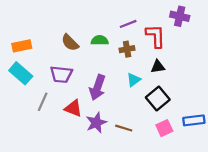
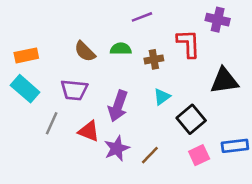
purple line: (128, 24) -> (142, 17), moved
black triangle: (158, 67) -> (224, 81), moved, size x1.6
brown line: (124, 128) -> (150, 155), turned -63

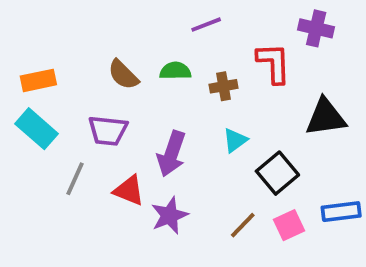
brown line: (150, 155) -> (243, 225), moved

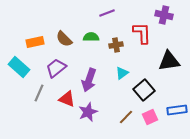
orange rectangle: (38, 80) -> (35, 42), moved
purple trapezoid: (108, 131) -> (56, 68), turned 135

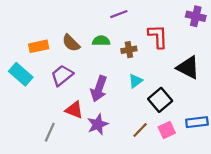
purple cross: (164, 15) -> (196, 16), moved
black triangle: (169, 61) -> (188, 68), turned 35
gray line: (39, 93) -> (50, 132), moved

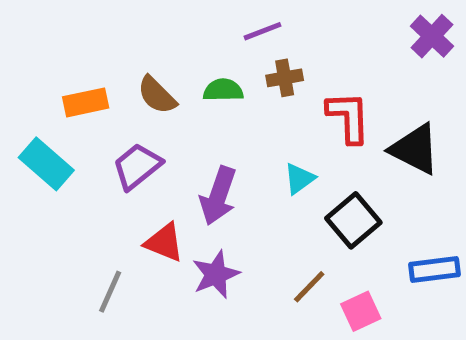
purple cross: (196, 16) -> (432, 36), turned 30
red L-shape: (158, 36) -> (348, 117), moved
brown cross: (129, 50) -> (285, 78), moved
pink square: (167, 130) -> (361, 311), moved

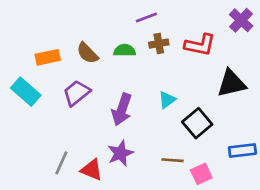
red L-shape: (348, 117) -> (200, 45), moved, turned 104
black triangle: (415, 149) -> (231, 83), turned -40
red triangle: (164, 242) -> (92, 170), moved
brown line: (309, 287) -> (173, 160), turned 50

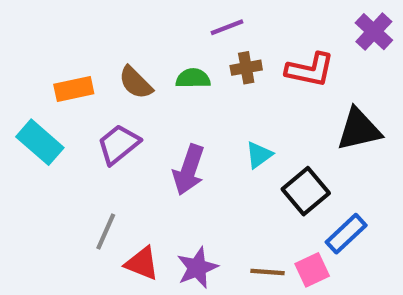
blue rectangle: (242, 151) -> (346, 234), moved, turned -36
purple star: (120, 153) -> (197, 268), moved
brown line: (173, 160) -> (267, 272), moved
gray line: (61, 163) -> (106, 232), moved

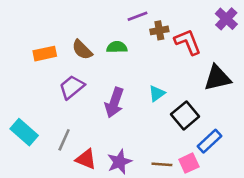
brown cross: (246, 68) -> (159, 30), moved
red L-shape: (310, 70) -> (188, 42), turned -124
cyan rectangle: (40, 142) -> (24, 132), moved

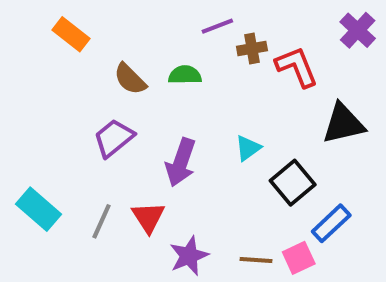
orange rectangle: (45, 54) -> (71, 34), moved, turned 50
red triangle: (86, 159) -> (148, 217), moved, turned 35

